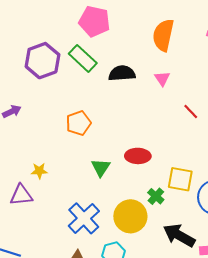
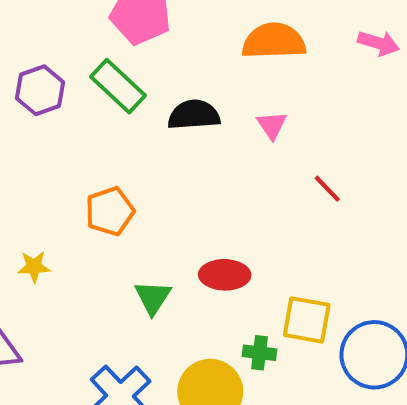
orange semicircle: (163, 35) -> (274, 41), turned 76
purple hexagon: (42, 61) -> (40, 90), size x0.7
yellow star: (39, 171) -> (34, 267), moved
green cross: (156, 196) -> (260, 353), turned -35

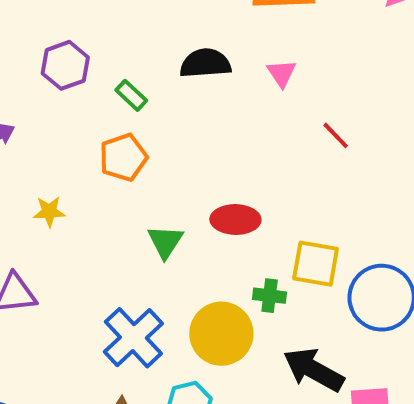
green rectangle: (118, 86) -> (131, 95), moved, size x0.6
purple hexagon: (40, 90) -> (65, 65), moved

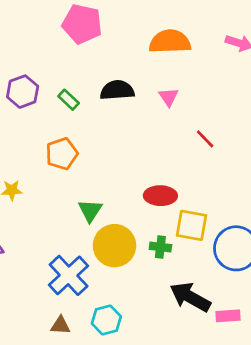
green rectangle: (131, 95) -> (69, 100), moved
red ellipse: (235, 220) -> (160, 196), moved
yellow circle: (221, 334) -> (114, 246), moved

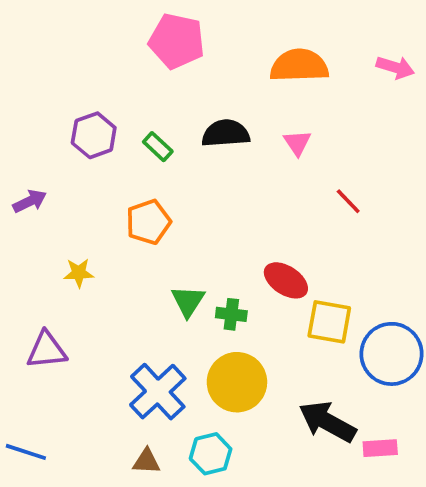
red ellipse: (160, 196) -> (286, 280), turned 32
yellow circle: (114, 246) -> (237, 382), moved
green cross: (160, 247) -> (231, 314), moved

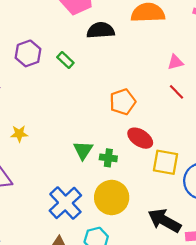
black semicircle: (226, 133) -> (101, 30), moved
pink triangle: (297, 143) -> (175, 62), moved, turned 49
orange pentagon: (148, 222) -> (123, 102), moved

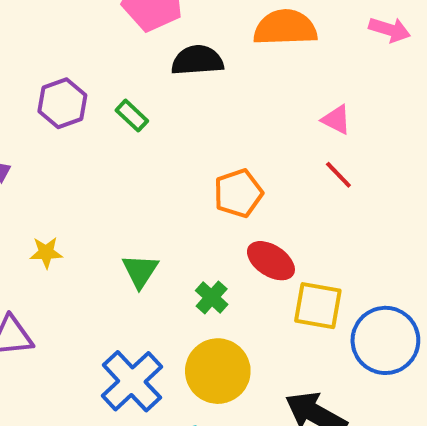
pink triangle: (175, 62) -> (336, 120), turned 42
green triangle: (83, 150) -> (140, 271), moved
green cross: (108, 158) -> (212, 297), turned 35

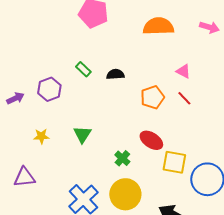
black semicircle: (197, 60) -> (115, 74), moved, size x0.7
purple hexagon: (62, 103) -> (49, 89), moved
orange pentagon: (238, 193) -> (152, 97), moved
green triangle: (140, 271) -> (82, 134), moved

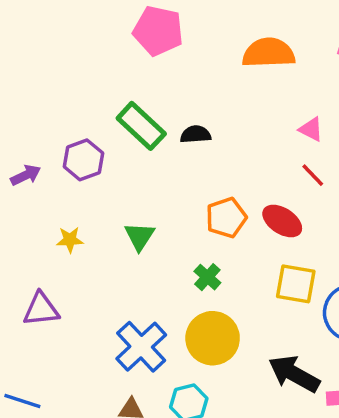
green rectangle: (83, 69) -> (141, 126), size x1.8
orange pentagon: (152, 97) -> (226, 218), moved
red ellipse: (151, 140) -> (282, 221), moved

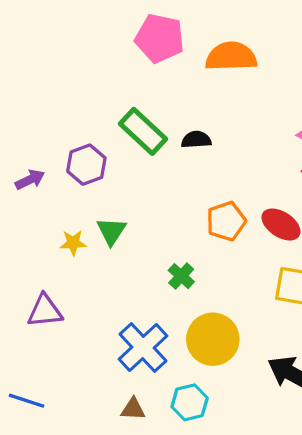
orange semicircle: (269, 53) -> (231, 57), moved
green triangle: (140, 236) -> (111, 231), moved
green cross: (207, 277) -> (181, 276), moved

